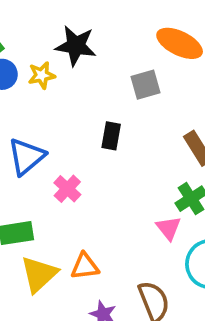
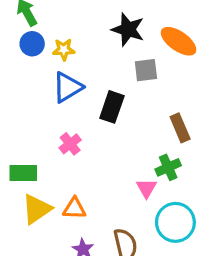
black star: (76, 46) -> (128, 29), moved
black rectangle: (111, 136) -> (112, 107), size x1.4
blue triangle: (26, 157) -> (68, 87), moved

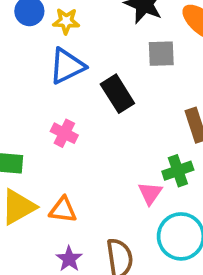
black rectangle: (112, 107) -> (117, 94), turned -56
pink cross: (70, 144) -> (64, 133), turned -30

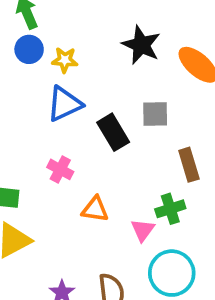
gray square: (161, 54) -> (155, 114), moved
orange triangle: (63, 210) -> (95, 209), moved

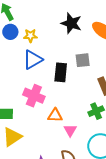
black rectangle: (113, 132) -> (61, 72), turned 42
pink cross: (60, 169) -> (34, 96), size x1.5
pink triangle: (143, 230) -> (70, 130), moved

